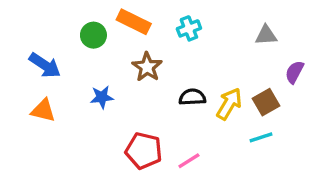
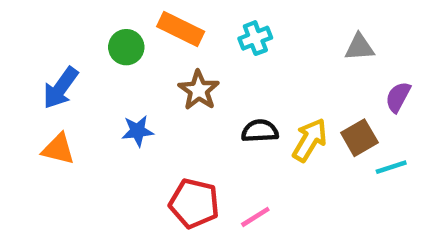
blue arrow: (45, 65) -> (61, 88), turned 92
cyan line: (261, 137) -> (391, 167), moved

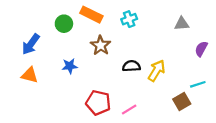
brown square: (359, 138) -> (182, 101), moved

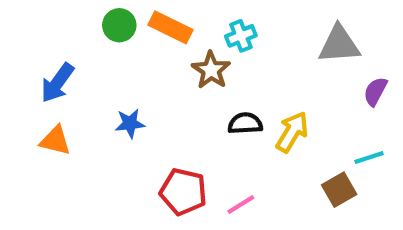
green circle: (64, 24) -> (119, 25), moved
gray triangle: (182, 24) -> (339, 44), size x1.5
brown star: (101, 45) -> (211, 70), moved

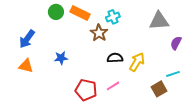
pink line: (241, 205) -> (113, 86), moved

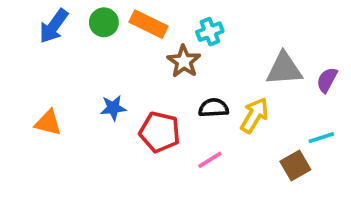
gray triangle: (159, 21) -> (284, 69), moved
blue arrow: (27, 39) -> (54, 26), moved
red pentagon: (86, 90) -> (160, 132), moved

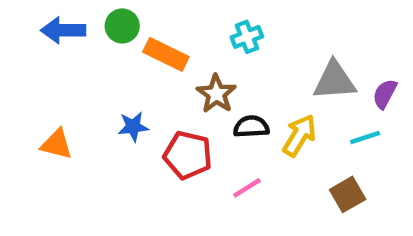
orange rectangle: (148, 24) -> (166, 54), moved
blue arrow: (54, 26) -> (63, 30), turned 54
brown star: (184, 61) -> (216, 94), moved
cyan line: (321, 138) -> (365, 138), moved

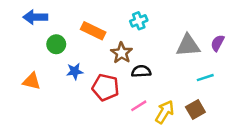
green circle: (122, 26) -> (56, 44), moved
purple semicircle: (385, 94) -> (218, 43), moved
yellow arrow: (299, 135) -> (165, 112), moved

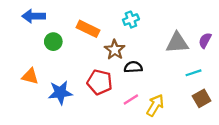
blue star: (75, 71) -> (60, 93), moved, size x1.5
brown square: (195, 110) -> (202, 98), moved

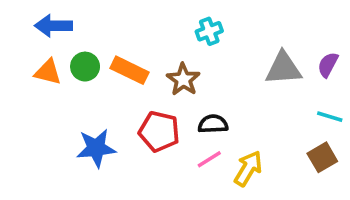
orange rectangle: (88, 29) -> (130, 70), moved
black semicircle: (133, 67) -> (213, 124), moved
cyan line: (193, 73) -> (330, 117), moved, turned 35
orange triangle: (30, 76) -> (48, 72), moved

